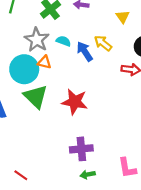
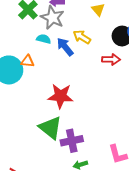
gray star: (37, 40) -> (52, 18), moved
green triangle: (36, 97) -> (50, 128), moved

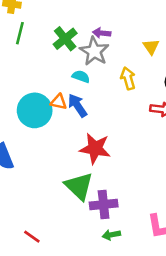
yellow arrow: (82, 37) -> (128, 78), turned 36
blue arrow: (65, 47) -> (77, 105), moved

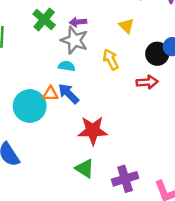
green cross: (65, 39) -> (44, 20), moved
green triangle: (79, 186) -> (85, 168), size x0.7
purple cross: (104, 205) -> (125, 179), moved

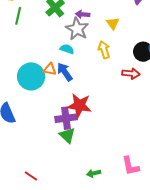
yellow triangle: (126, 26) -> (113, 23), moved
purple cross: (125, 179) -> (66, 118), moved

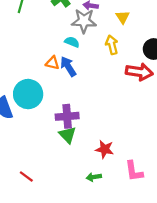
gray star: (77, 29) -> (84, 21), turned -30
red arrow: (131, 74) -> (139, 72), size x1.4
cyan circle: (31, 76) -> (28, 94), moved
red star: (79, 106) -> (105, 149), moved, size x0.7

